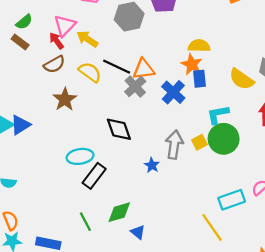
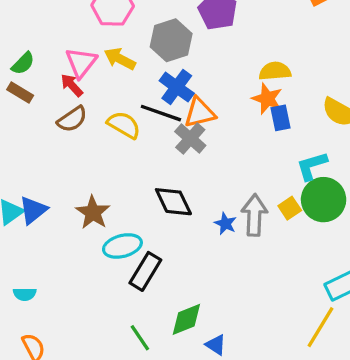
yellow arrow: (87, 39) -> (120, 59), moved
blue cross: (173, 92) -> (177, 87), moved
brown star: (65, 99) -> (93, 212), moved
blue star: (152, 165) -> (225, 224), moved
yellow line: (212, 227) -> (320, 327), turned 72

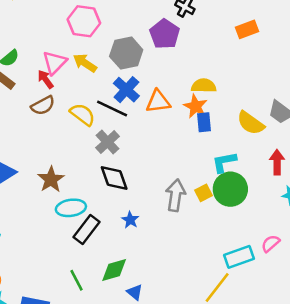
orange triangle: (200, 113) -> (158, 101), moved
gray cross: (190, 139) -> (108, 142), moved
blue star: (225, 224) -> (130, 220), moved

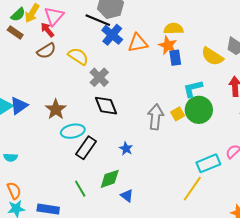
yellow arrow: (85, 63) -> (32, 13), moved, turned -90
black line: (112, 108) -> (98, 20), moved
blue star: (130, 220) -> (126, 149), moved

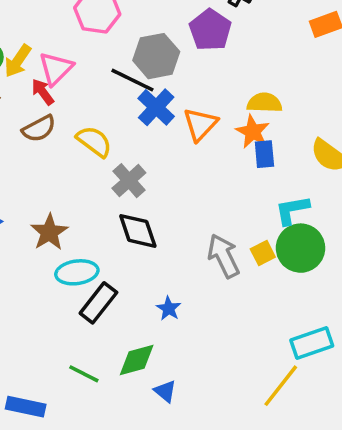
orange triangle: (138, 43) -> (200, 124), turned -40
gray arrow: (155, 117) -> (224, 256), turned -35
green line: (80, 189) -> (84, 374), turned -36

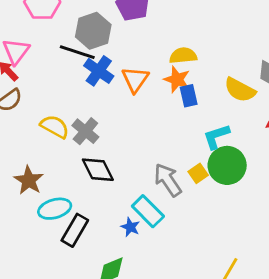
yellow semicircle: (94, 141) -> (55, 127), moved
cyan rectangle: (312, 343) -> (148, 211), moved, turned 72

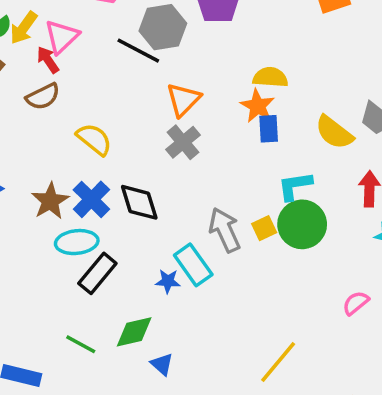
blue cross: (99, 71) -> (91, 199), moved
orange triangle: (135, 79) -> (183, 99), moved
gray cross: (85, 131) -> (183, 142), moved
blue star: (130, 227) -> (168, 281), turned -30

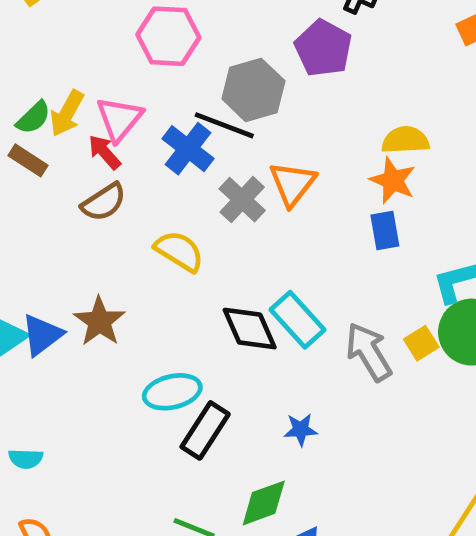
blue rectangle: (269, 129) -> (385, 230), moved
gray cross: (183, 142) -> (242, 200), moved
blue cross: (91, 199) -> (188, 149), moved
brown star: (50, 201) -> (99, 321), moved
cyan rectangle: (193, 265) -> (298, 320), moved

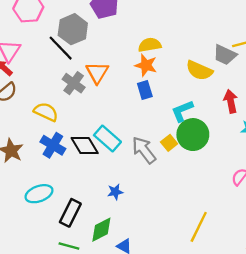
black line: (224, 125) -> (61, 48), turned 32
blue cross: (188, 149) -> (53, 145), moved
cyan ellipse: (172, 392) -> (39, 194), moved
black rectangle: (205, 430) -> (70, 213), moved

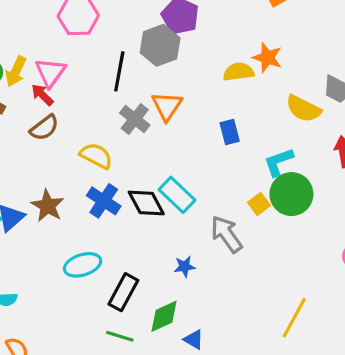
gray hexagon: (73, 29) -> (160, 45), moved
black line: (61, 48) -> (119, 71), turned 52
orange star: (146, 65) -> (267, 58), moved
gray arrow: (144, 150) -> (226, 234), moved

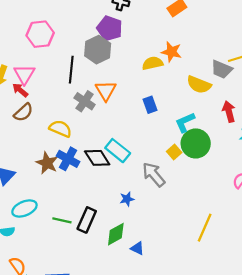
brown star: (48, 206) -> (47, 163), moved
cyan ellipse: (83, 265) -> (24, 208), moved
green line: (120, 336) -> (62, 220), moved

